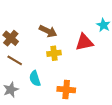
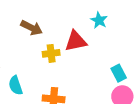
yellow cross: (54, 53) -> (51, 53), moved

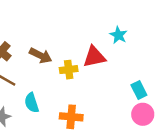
brown arrow: (31, 28) -> (41, 56), moved

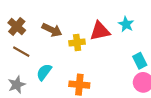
cyan star: (118, 35) -> (126, 24), moved
cyan semicircle: (32, 103) -> (44, 72), turned 54

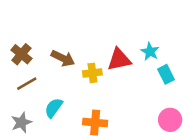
brown line: (21, 52) -> (27, 84), turned -60
cyan rectangle: (140, 61) -> (166, 74), moved

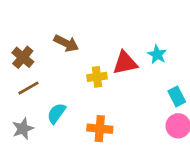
brown arrow: (63, 58) -> (66, 43), moved
cyan rectangle: (166, 74) -> (177, 96), moved

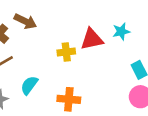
brown arrow: (66, 43) -> (25, 21), moved
cyan star: (157, 54) -> (121, 32), turned 30

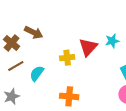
red triangle: (92, 39) -> (88, 47), turned -36
cyan semicircle: (29, 85) -> (37, 73), moved

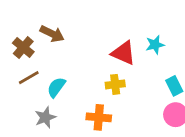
red triangle: (88, 47) -> (123, 53), turned -48
yellow cross: (67, 58) -> (115, 84), moved
gray star: (12, 96) -> (45, 117), moved

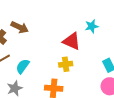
cyan star: (155, 45) -> (92, 26), moved

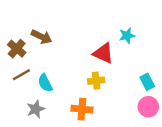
cyan semicircle: (23, 66) -> (45, 83), turned -63

